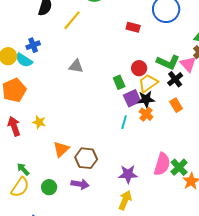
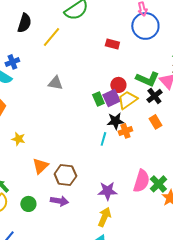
purple square: (132, 98) -> (111, 98), moved
black star: (146, 99) -> (115, 121), moved
orange cross: (146, 114) -> (125, 131), turned 32

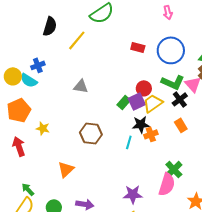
blue circle: (145, 26) -> (171, 50), moved
green rectangle: (98, 99) -> (124, 102), turned 64
yellow star: (18, 139) -> (43, 128), moved
brown hexagon: (65, 175) -> (91, 133), moved
green cross: (158, 184) -> (174, 169), moved

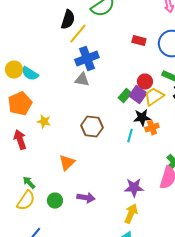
black semicircle: (50, 26) -> (68, 20), moved
blue cross: (38, 65) -> (87, 59), moved, size x1.6
purple square: (137, 101) -> (138, 95), turned -30

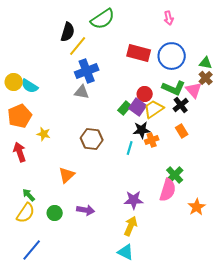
red rectangle: (139, 41) -> (139, 53), size x1.6

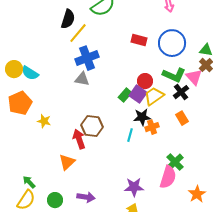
red rectangle: (139, 53) -> (139, 40), size x0.7
red arrow: (20, 152) -> (79, 139), moved

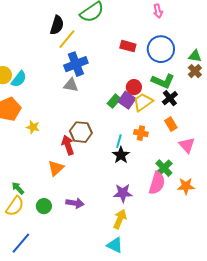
cyan semicircle: (30, 73) -> (19, 79), turned -84
pink triangle: (194, 77) -> (187, 145), moved
black star: (142, 117) -> (121, 155), moved, turned -30
orange cross: (152, 127) -> (141, 133), turned 32
orange star: (197, 194) -> (186, 186), moved, turned 30

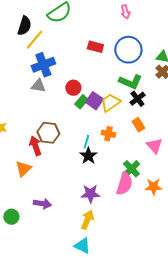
red circle: (134, 87) -> (73, 88), moved
green circle: (44, 206) -> (11, 217), moved

